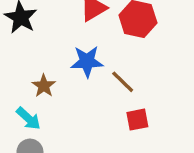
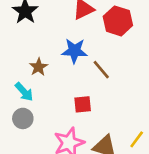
red square: (137, 120) -> (83, 104), moved

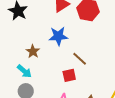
brown line: (101, 70) -> (80, 59), moved

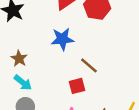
brown star: (33, 51) -> (19, 59), moved

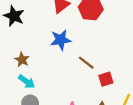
red square: (77, 86) -> (106, 79), moved

